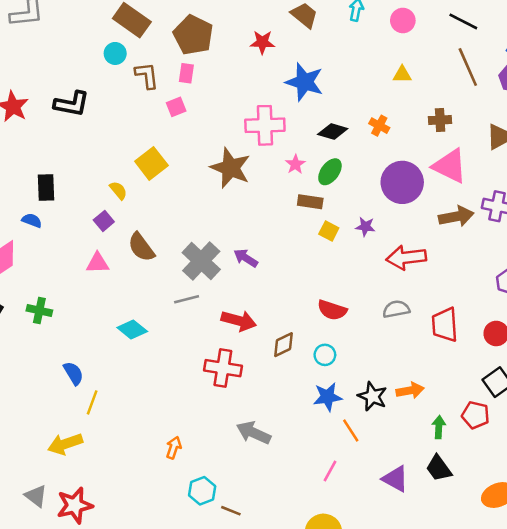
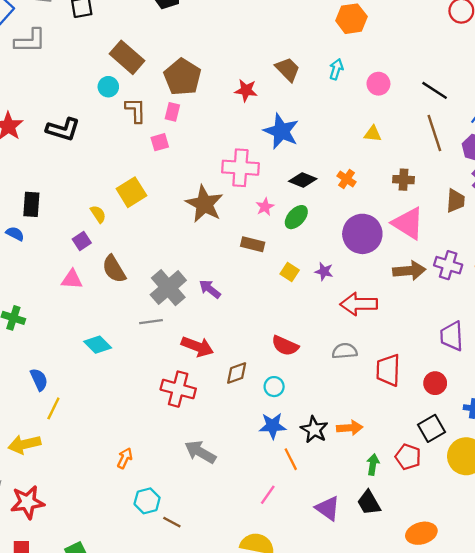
brown rectangle: (310, 202) -> (253, 244), moved

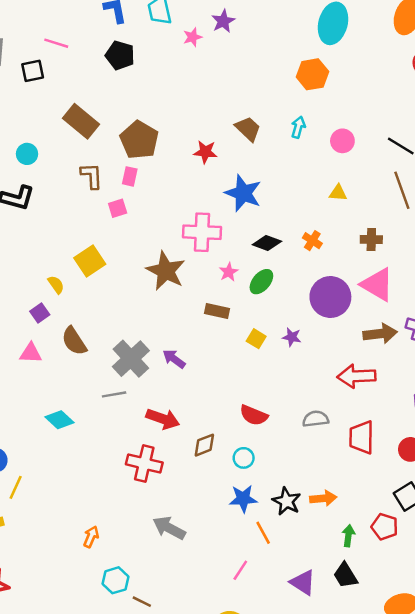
cyan circle: (108, 87) -> (27, 154), moved
red arrow: (359, 304) -> (356, 376), moved

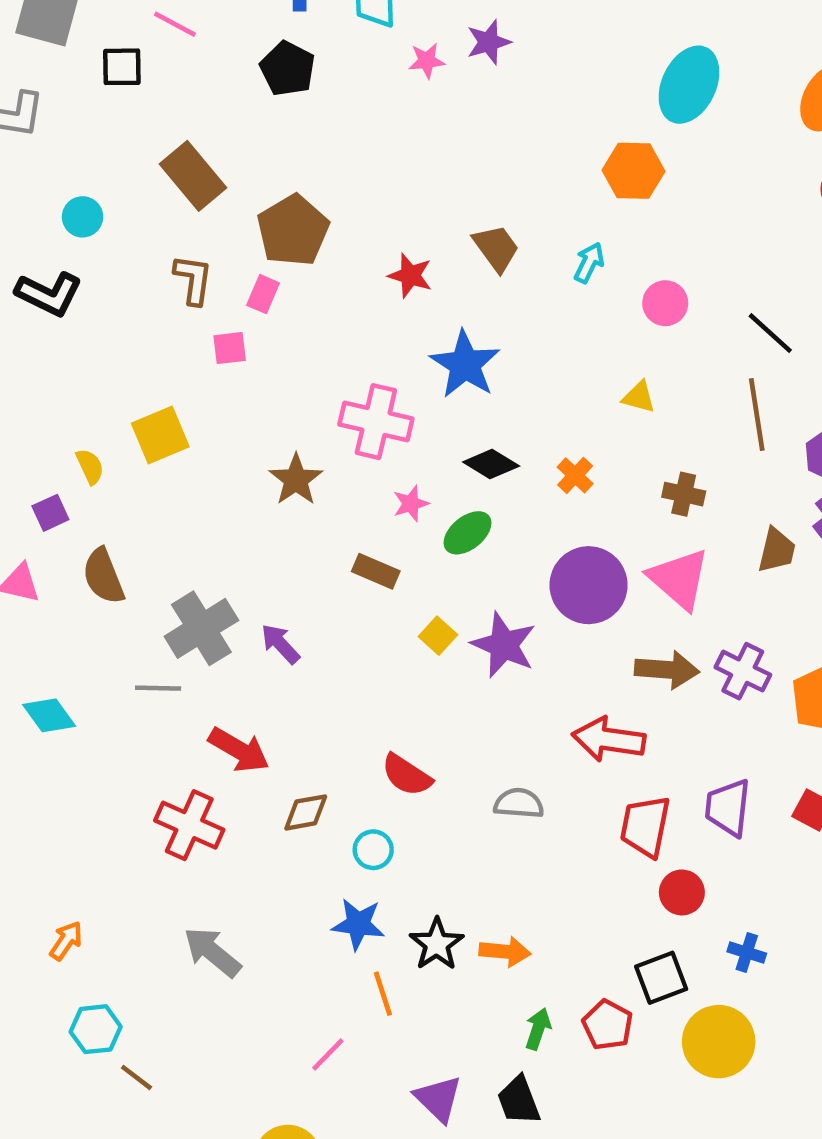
brown star: (166, 271) -> (296, 480), size x0.7
purple star: (292, 337) -> (504, 645), size x1.8
red trapezoid: (361, 437) -> (645, 826), moved

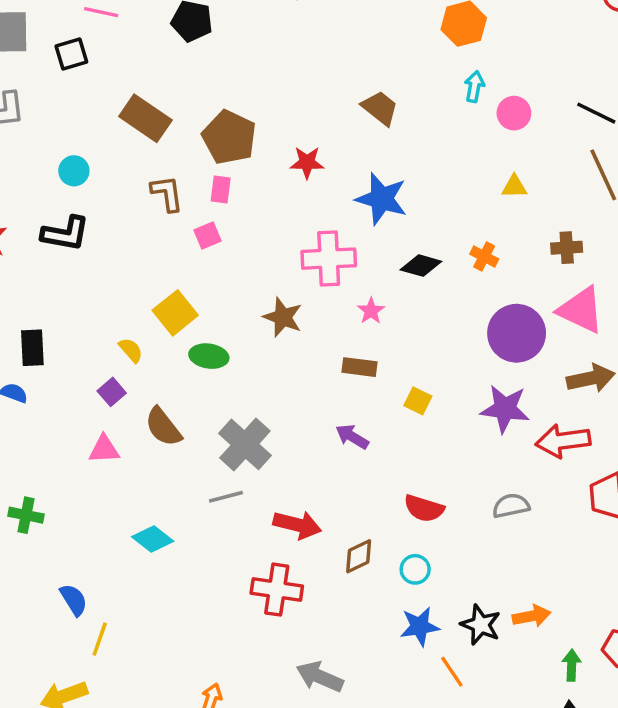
cyan arrow: (589, 263) -> (474, 87), moved
red star: (410, 276) -> (307, 162), moved
green ellipse: (468, 533) -> (209, 356), moved, turned 63
purple arrow: (280, 644) -> (352, 437), moved
purple star: (504, 645) -> (505, 409), moved

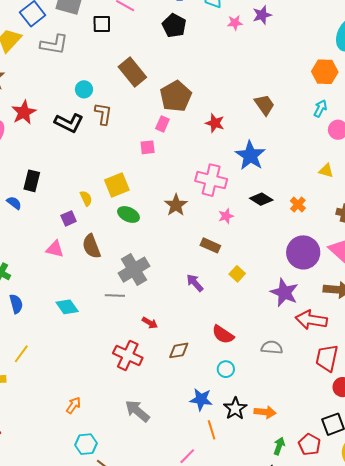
brown L-shape: (167, 193) -> (103, 114), moved
red arrow: (297, 525) -> (150, 323), size x0.6
cyan circle: (415, 569) -> (226, 369), moved
blue semicircle: (74, 600) -> (16, 304), moved

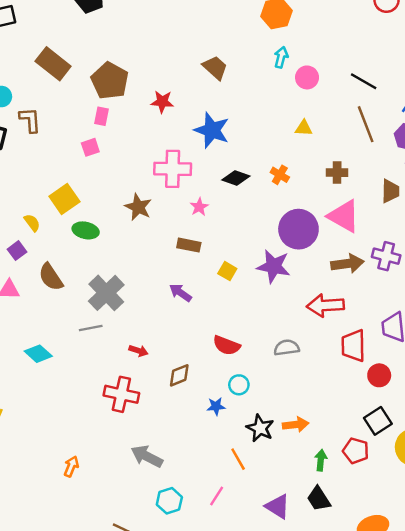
purple star: (284, 293) -> (274, 266), moved
blue star: (201, 399) -> (216, 406), moved, size x0.7
cyan hexagon: (86, 444) -> (169, 501), moved

